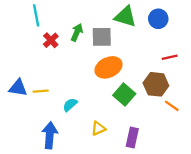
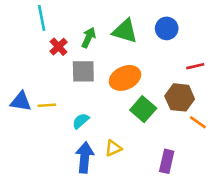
green triangle: (125, 17) -> (125, 31), moved
blue circle: (158, 19) -> (167, 28), moved
gray square: (102, 37) -> (83, 71), moved
blue arrow: (50, 135) -> (85, 157), moved
purple rectangle: (132, 137) -> (167, 161), moved

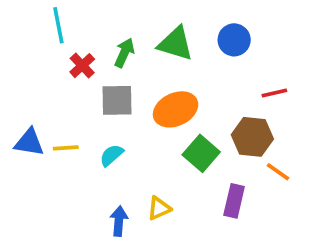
cyan semicircle: (81, 121) -> (111, 155), moved
blue arrow: (85, 157) -> (119, 221), size x0.7
purple rectangle: (167, 161) -> (234, 201), moved

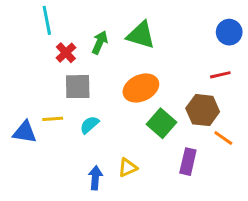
blue circle: (234, 40) -> (229, 32), moved
gray square: (117, 100) -> (78, 87), moved
blue triangle: (29, 142) -> (25, 132), moved

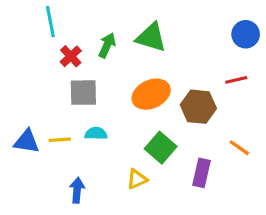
brown hexagon: (203, 110) -> (198, 107), moved
yellow line: (53, 119) -> (60, 140), moved
green square: (162, 123) -> (161, 148), moved
cyan semicircle: (89, 125) -> (96, 133), turned 42
blue arrow: (95, 178) -> (77, 190), moved

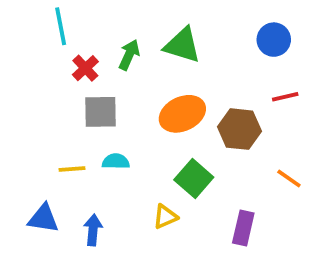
blue circle: (246, 34) -> (274, 40), moved
blue triangle: (27, 141) -> (43, 219), moved
purple rectangle: (202, 173) -> (243, 228), moved

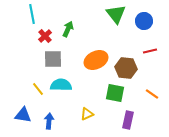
green triangle: (182, 45) -> (116, 14), moved, turned 35
cyan semicircle: (116, 161) -> (61, 85), size x1.5
yellow line: (72, 169) -> (38, 89), turned 56
green square: (194, 179) -> (115, 93), moved, turned -30

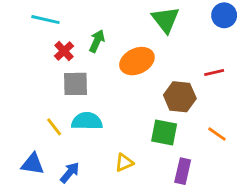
cyan line: (32, 14) -> (45, 20), turned -66
blue circle: (144, 21) -> (224, 15), moved
orange ellipse: (96, 60) -> (137, 61), moved
blue arrow: (49, 121) -> (70, 173), turned 35

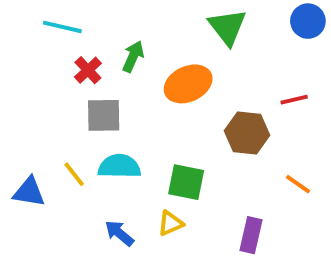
green square: (164, 133) -> (186, 182), moved
blue triangle: (33, 164) -> (29, 192), moved
blue arrow: (70, 173) -> (119, 233), moved, turned -90

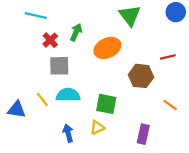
blue arrow: (119, 233) -> (68, 133), turned 36

